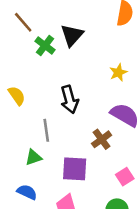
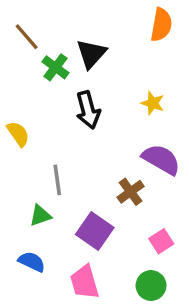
yellow star: (118, 72) -> (153, 103), turned -30
black arrow: (69, 99) -> (88, 110), moved
purple square: (75, 169) -> (95, 231), turned 32

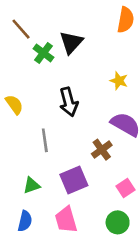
black arrow: (88, 110) -> (69, 102), moved
green triangle: (40, 216) -> (32, 185), moved
purple square: (95, 231) -> (74, 180), turned 32
blue semicircle: (32, 262) -> (25, 221), moved, turned 78

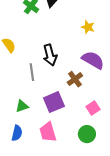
black arrow: (69, 102) -> (50, 55), moved

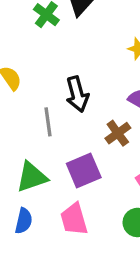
green triangle: (22, 106) -> (32, 177), size x1.5

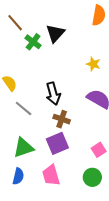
gray line: (48, 122) -> (24, 108), moved, turned -42
brown cross: (118, 133) -> (62, 119), moved, turned -35

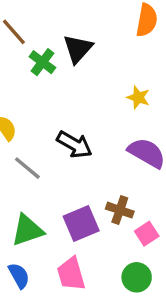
black arrow: (53, 94) -> (74, 145), turned -45
brown cross: (62, 119) -> (120, 210), moved
blue semicircle: (18, 176) -> (19, 276), turned -42

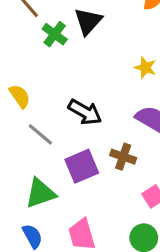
brown cross: (120, 210) -> (123, 157), moved
purple square: (81, 224) -> (82, 166), moved

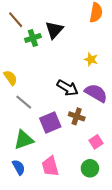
green cross: (55, 34) -> (33, 38), turned 35
black arrow: (85, 112) -> (68, 88), moved

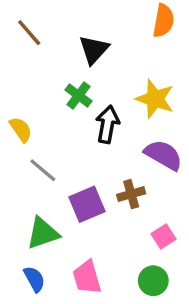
green cross: (33, 38) -> (79, 95), moved, turned -35
yellow star: (91, 59) -> (155, 99), size x1.6
black arrow: (68, 88) -> (107, 124), moved, turned -110
brown cross: (77, 116) -> (131, 194), turned -35

